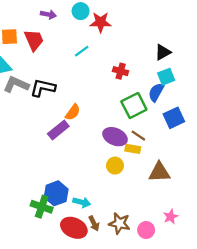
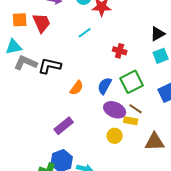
blue semicircle: (156, 92) -> (105, 86), moved
purple rectangle: (58, 130) -> (64, 126), moved

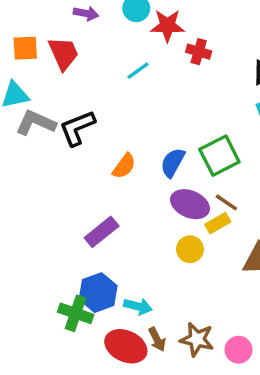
red cross: (120, 51) -> (199, 52), moved
black L-shape: (50, 66) -> (77, 128), turned -35
yellow rectangle: (131, 121) -> (218, 223), turned -40

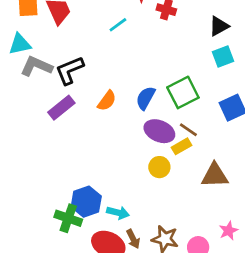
purple rectangle: (102, 232) -> (61, 108), moved

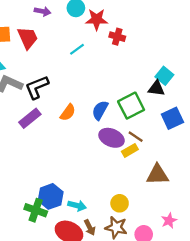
black triangle: (219, 26) -> (156, 88), moved, turned 36
cyan square: (223, 57) -> (164, 76), turned -30
yellow circle: (159, 167) -> (120, 203), moved

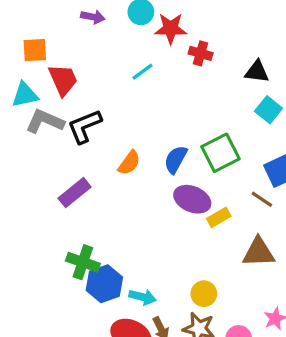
red trapezoid: (28, 38) -> (63, 80), moved
black triangle: (156, 88) -> (257, 72), moved
purple rectangle: (30, 118) -> (75, 193), moved
brown line: (136, 137) -> (262, 199), moved
green cross: (36, 210) -> (83, 262), moved

